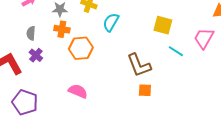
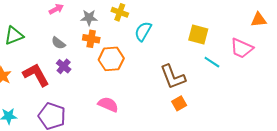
gray semicircle: (31, 33) -> (58, 43), turned -56
pink trapezoid: (204, 38) -> (242, 48), turned -95
orange square: (145, 90) -> (179, 103), turned -32

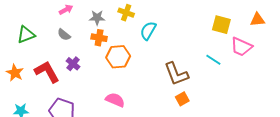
yellow square: (198, 35) -> (221, 25), moved
gray semicircle: (58, 43) -> (64, 35), moved

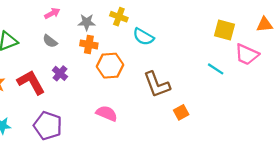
cyan semicircle: (148, 31) -> (143, 37), turned -90
brown L-shape: (176, 74) -> (157, 85), moved

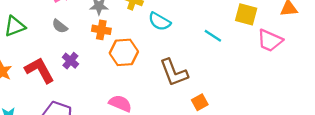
cyan line: (216, 69) -> (213, 36), moved

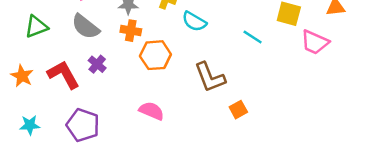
gray semicircle: (60, 26) -> (85, 27), size x1.6

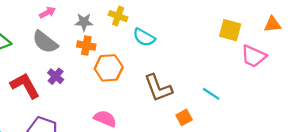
cyan line: (253, 37) -> (211, 94), moved

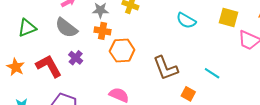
cyan semicircle: (144, 37) -> (186, 21), moved
orange square: (184, 117) -> (188, 94), turned -32

